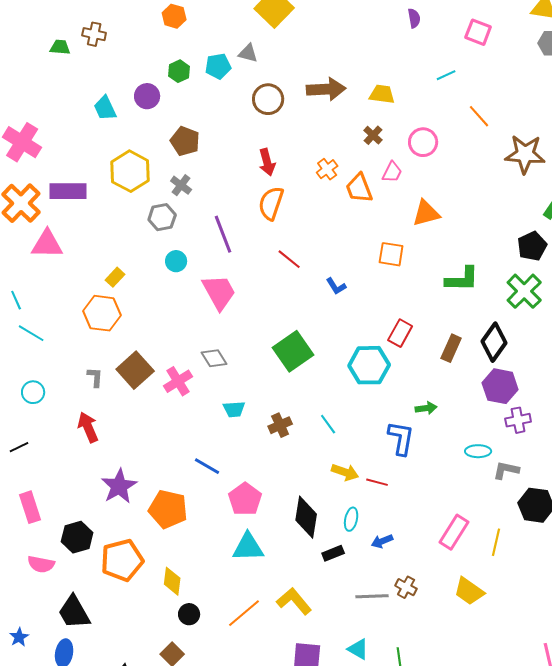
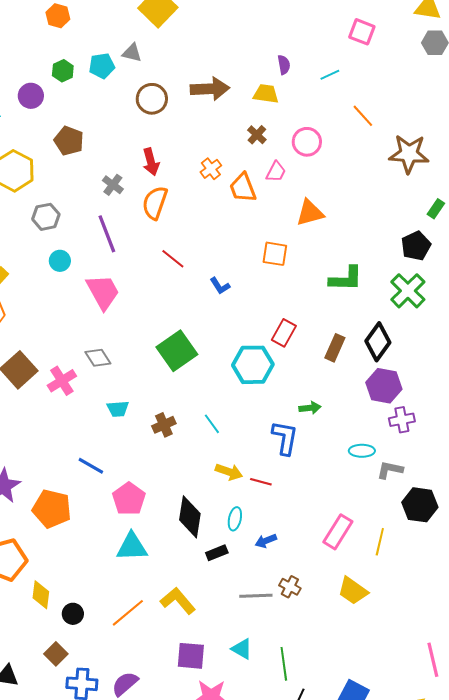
purple semicircle: (414, 18) -> (284, 65), moved
gray cross: (181, 185) -> (113, 185), moved
yellow diamond: (172, 581) -> (41, 595), moved

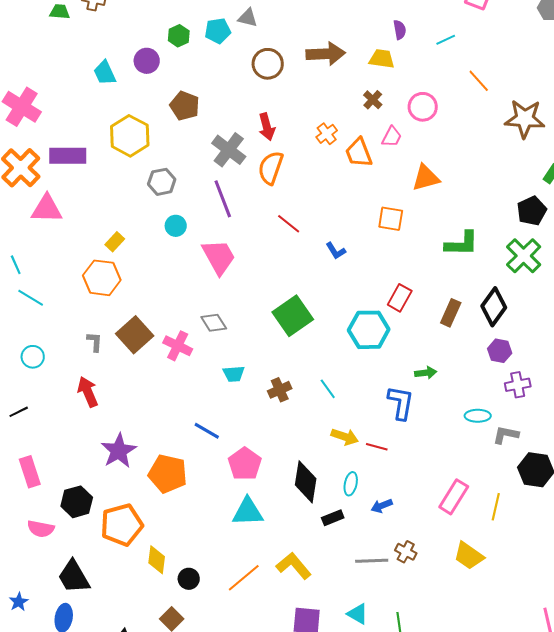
gray cross: (113, 185) -> (229, 150), size x1.6
pink cross: (62, 381) -> (178, 346), turned -32
purple hexagon: (384, 386) -> (500, 351), size x0.7

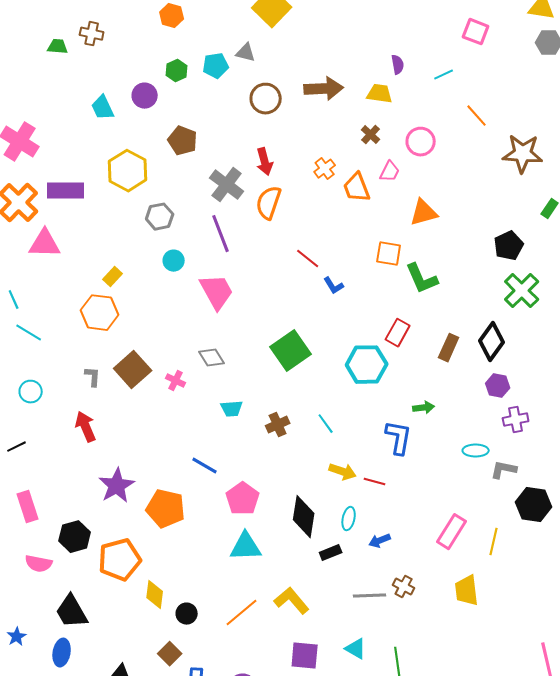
black pentagon: (532, 211) -> (509, 246), moved
red line: (289, 224) -> (308, 259), moved
green L-shape: (462, 244) -> (422, 279), moved, turned 66
pink cross: (178, 346) -> (176, 381), size x0.7
yellow trapezoid: (469, 556) -> (467, 591), turned 48

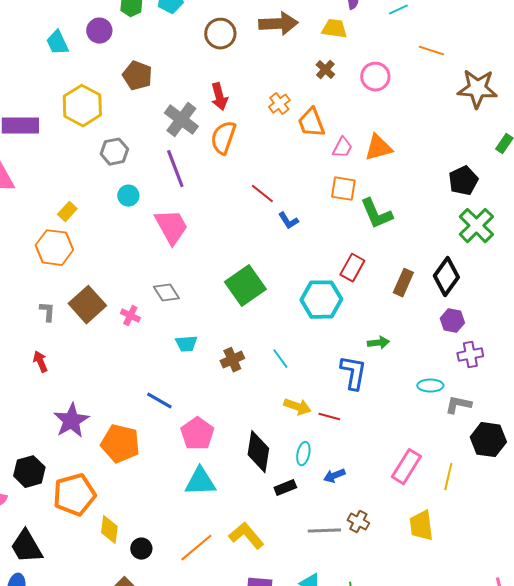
orange line: (477, 116) -> (431, 51), turned -30
pink trapezoid: (390, 172) -> (342, 148), moved
red arrow: (86, 427) -> (40, 362), size x0.7

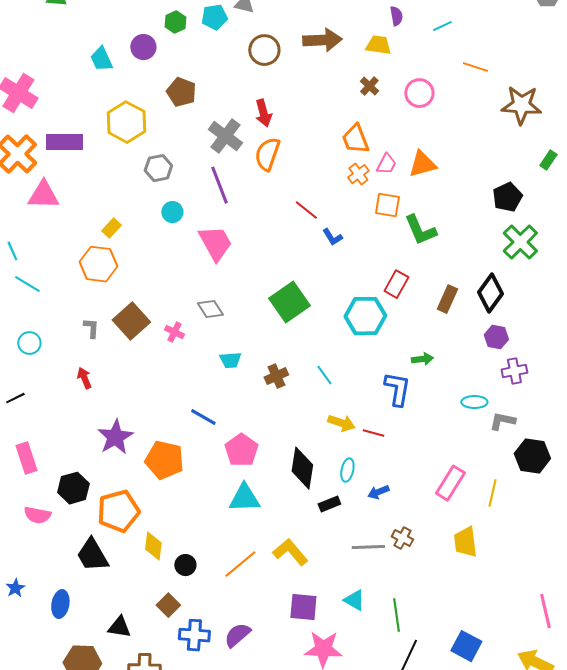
orange cross: (279, 104) -> (358, 174), moved
black trapezoid: (26, 547) -> (92, 555), moved

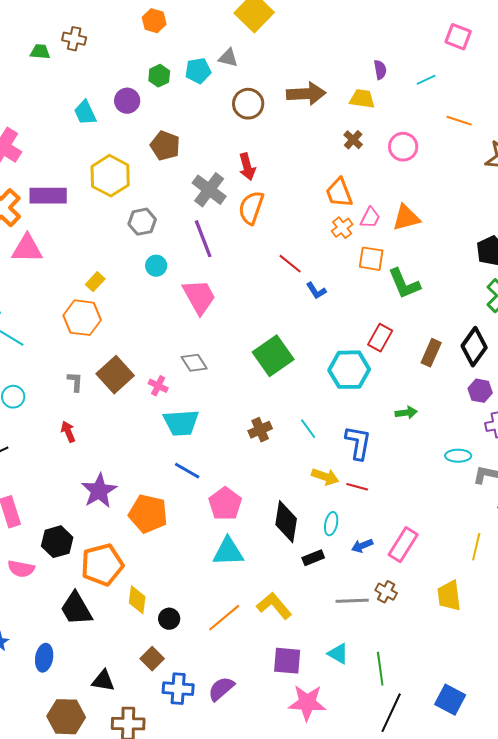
cyan trapezoid: (230, 360) -> (181, 423), moved, size x1.6
blue L-shape: (397, 389) -> (358, 443), moved
pink rectangle: (450, 483) -> (403, 545), moved

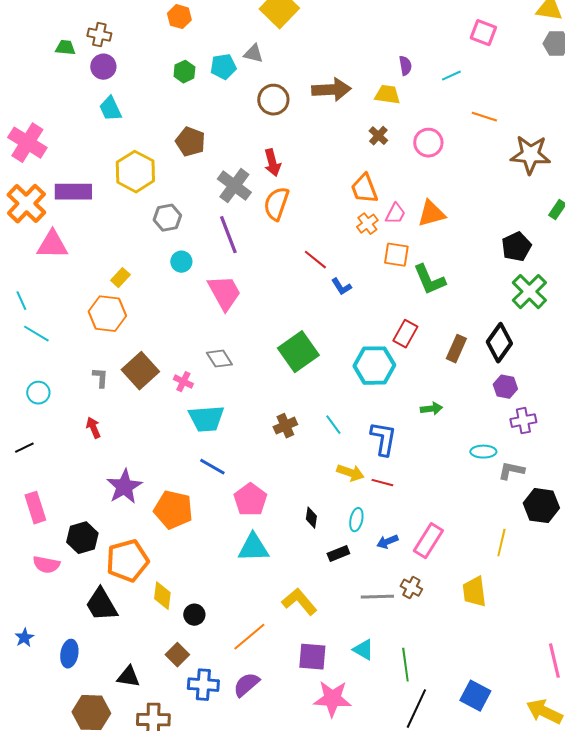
purple circle: (127, 101) -> (103, 67), moved
black diamond: (286, 522) -> (311, 518), size x0.5
orange line: (224, 618) -> (249, 637), moved

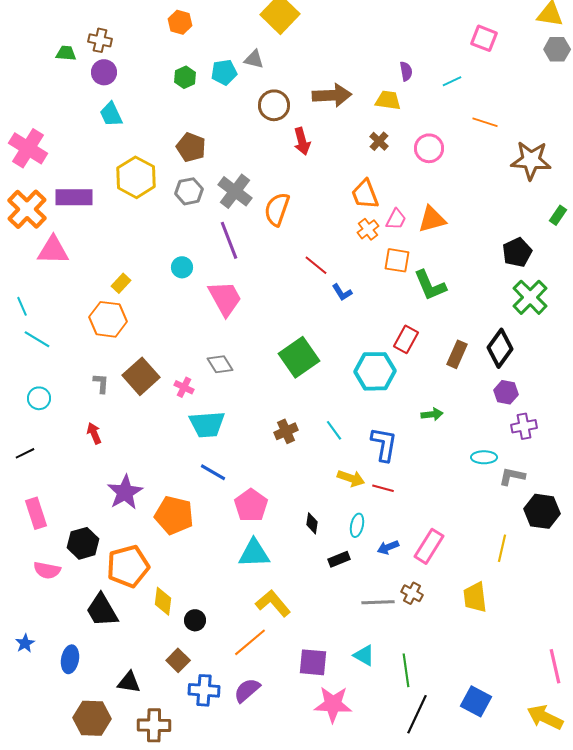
red arrow: (272, 163) -> (302, 141), moved
gray hexagon: (167, 218) -> (189, 191), moved
yellow L-shape: (299, 602) -> (273, 603), moved

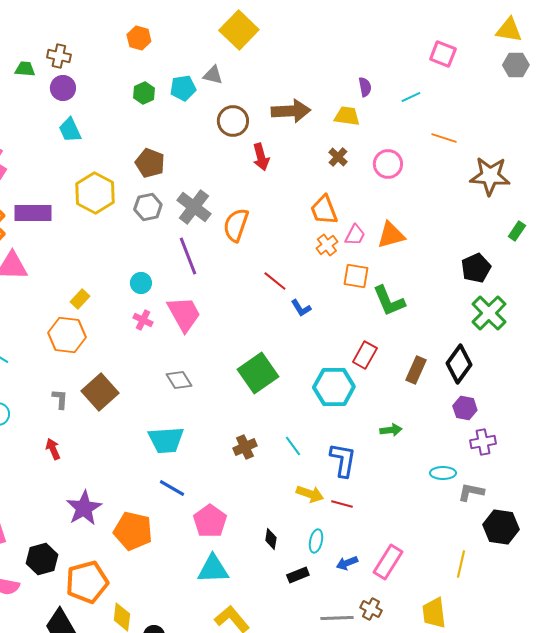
pink cross: (184, 387) -> (143, 320), moved

